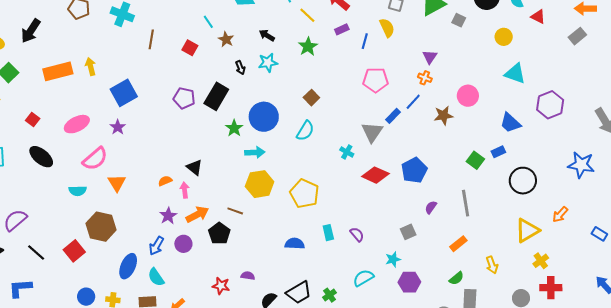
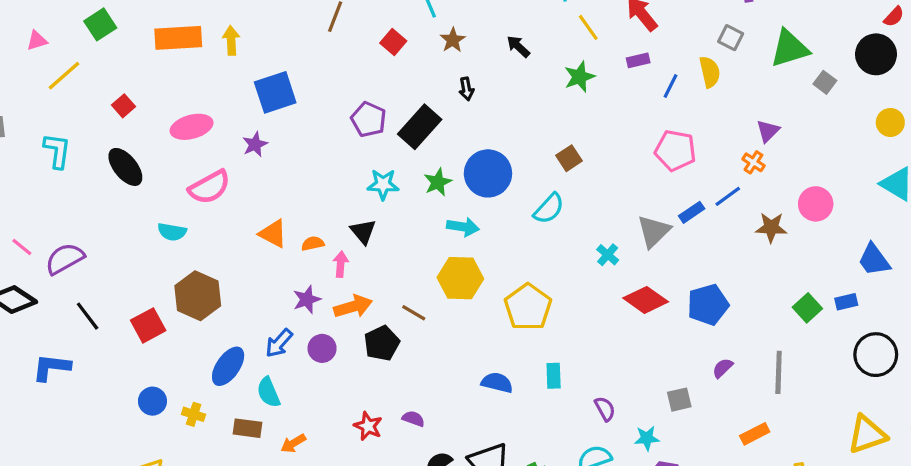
cyan star: (268, 63) -> (383, 184), moved
orange triangle: (117, 183) -> (273, 234), moved, turned -42
purple semicircle: (357, 234) -> (605, 409), moved

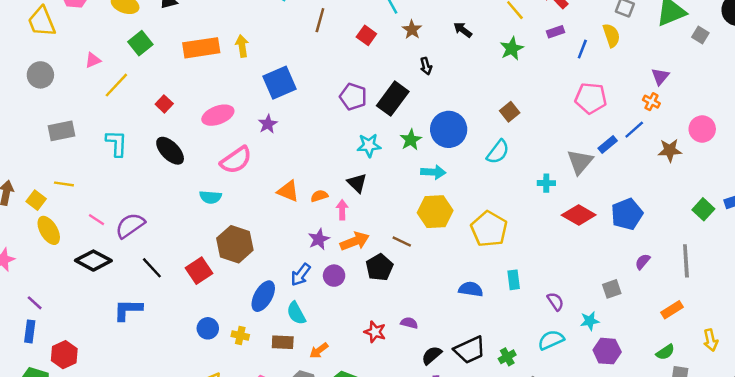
cyan cross: (608, 255) -> (546, 183), turned -35

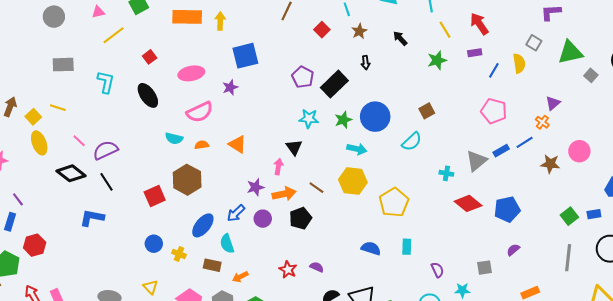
orange semicircle: (319, 196) -> (202, 145), moved
brown line: (402, 242) -> (316, 188), moved
gray line: (686, 261) -> (568, 258), moved
black line: (152, 268) -> (107, 182), moved

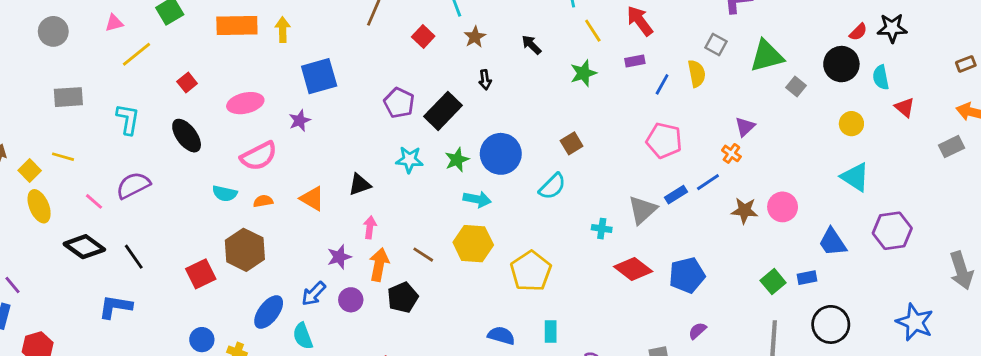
black triangle: (294, 147) -> (360, 185), moved, turned 48
purple semicircle: (105, 150) -> (133, 185), moved
pink circle: (579, 151) -> (783, 207), moved
orange arrow: (284, 194) -> (379, 265), turned -65

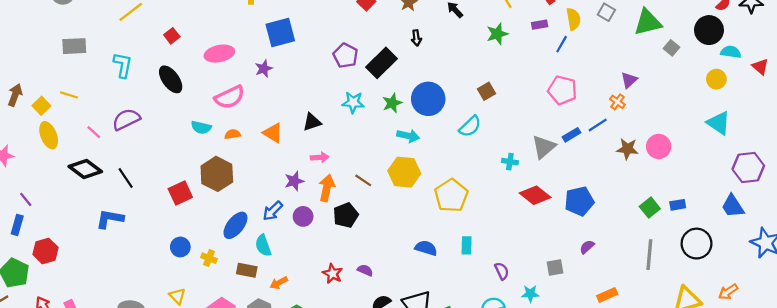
yellow semicircle: (697, 73) -> (573, 19), moved
cyan semicircle: (881, 77) -> (731, 52), moved, turned 108
pink arrow: (370, 227) -> (320, 157), turned 78
blue trapezoid: (833, 242) -> (733, 206), moved

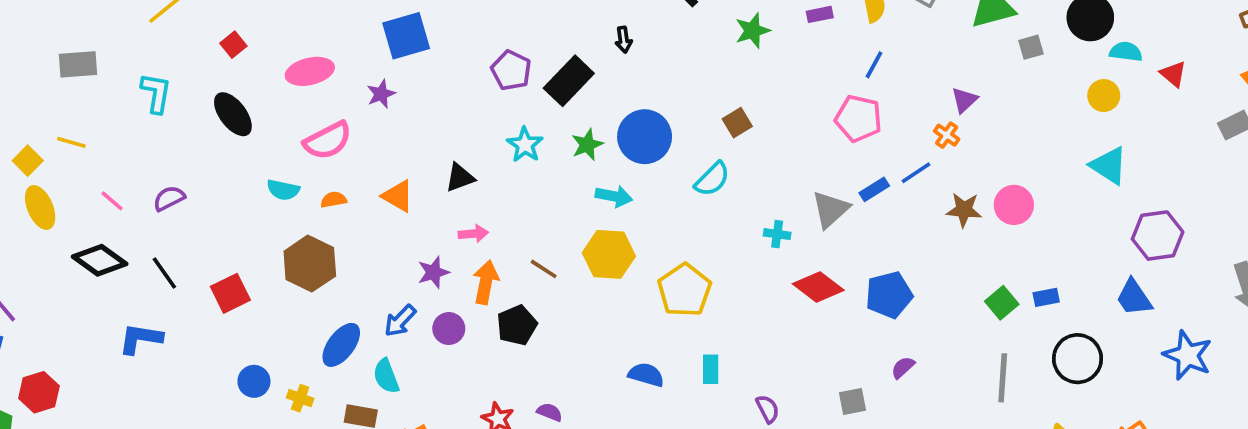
blue line: (562, 44) -> (874, 65), moved
gray square: (671, 48) -> (1031, 47), turned 35
cyan star: (353, 102) -> (525, 145), turned 30
purple semicircle: (126, 119) -> (169, 198), moved, size x0.7
red square: (180, 193) -> (230, 293), moved

